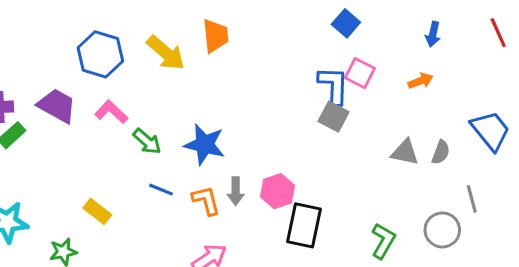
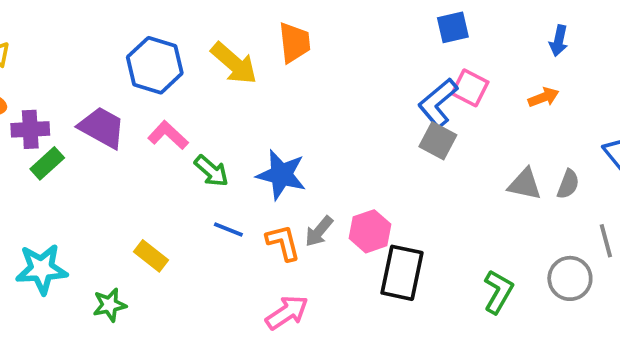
blue square: (346, 23) -> (453, 27), turned 36
blue L-shape: (334, 85) -> (438, 103), turned -132
gray arrow: (236, 191) -> (319, 231), turned 40

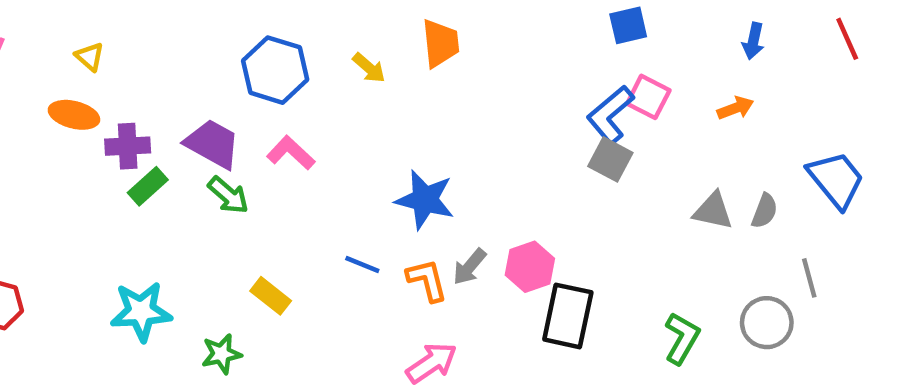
yellow arrow: (234, 63) -> (369, 68), size x0.6
green arrow: (211, 171) -> (228, 195), moved

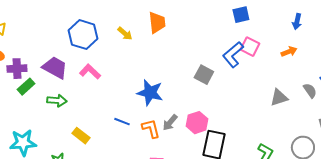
gray square: (610, 159) -> (204, 75), moved
green arrow: (228, 195) -> (57, 101), moved, turned -36
gray triangle: (713, 211) -> (279, 98), turned -30
gray semicircle: (765, 211) -> (310, 91), moved, turned -56

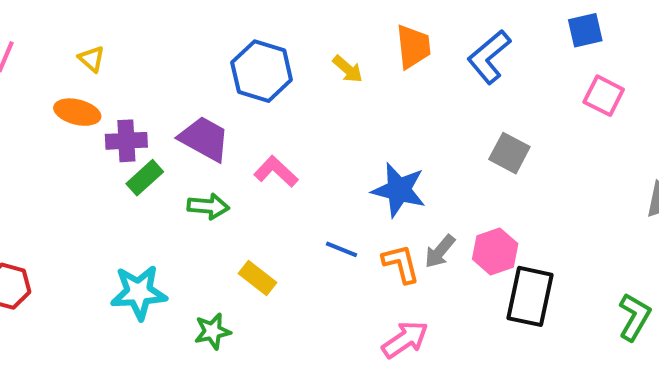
blue L-shape: (233, 55) -> (489, 57), moved
pink L-shape: (90, 72) -> (276, 171), moved

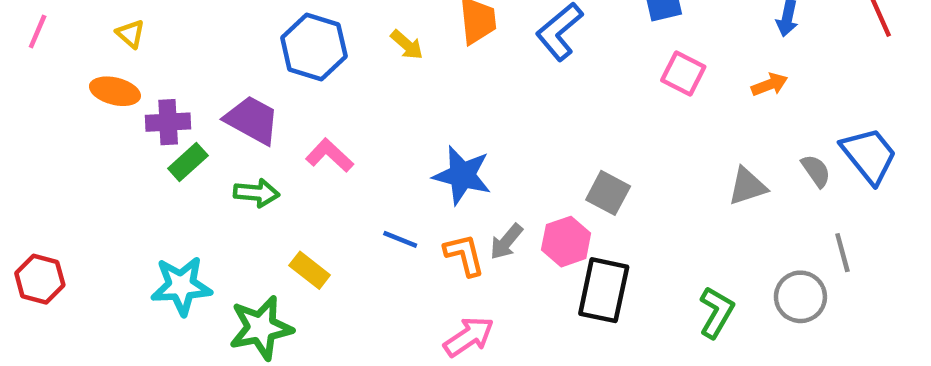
gray square: (509, 153) -> (608, 193), moved
green star: (212, 331) -> (261, 328), size x1.6

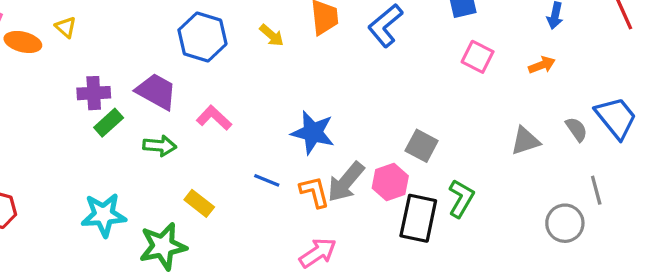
orange ellipse: (115, 91) -> (23, 42), moved
gray arrow: (506, 242) -> (346, 182), size x1.5
green L-shape: (716, 312) -> (461, 198), moved

